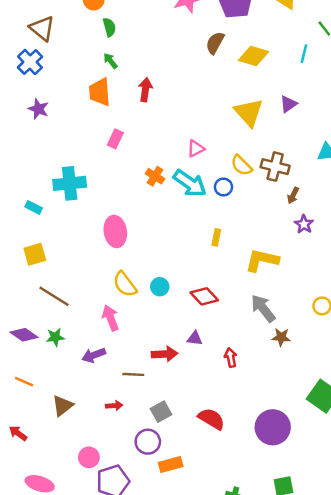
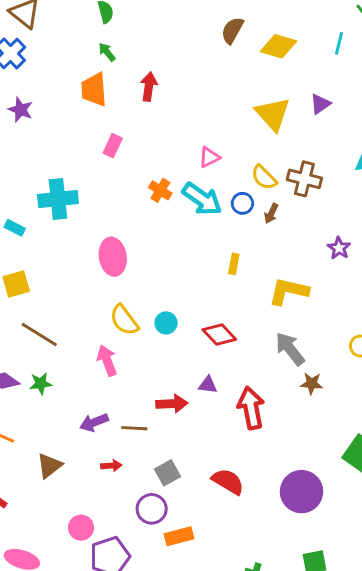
brown arrow: (293, 195) -> (271, 213), moved
purple arrow: (94, 355) -> (94, 422), moved
red arrow: (231, 358) -> (251, 408), size x1.8

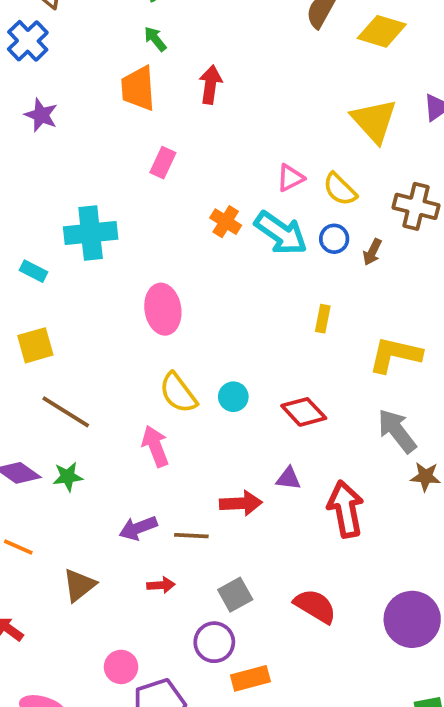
yellow semicircle: (264, 177) -> (340, 189), moved

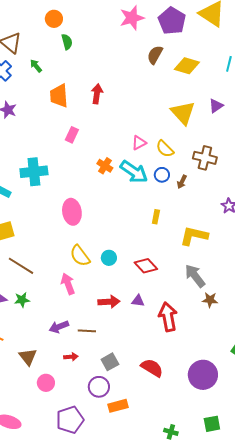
green arrow: (155, 39) -> (36, 66), moved
red arrow: (241, 503) -> (109, 302), moved
brown triangle: (79, 585) -> (28, 357), turned -30
pink circle: (121, 667) -> (46, 383), moved

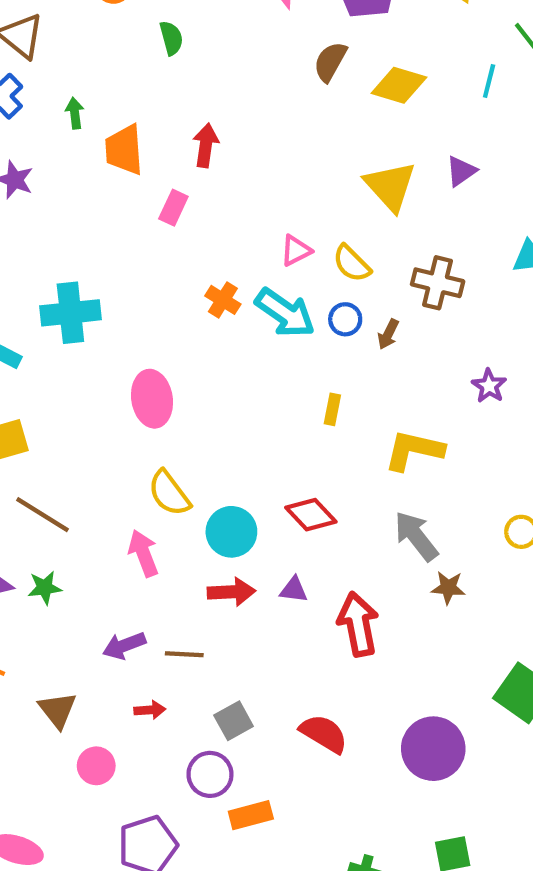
green semicircle: (67, 42) -> (171, 38), moved
green arrow: (36, 66) -> (75, 113), moved, turned 32
pink rectangle: (72, 135) -> (173, 208), moved
cyan circle: (109, 258) -> (231, 532), moved, size x1.5

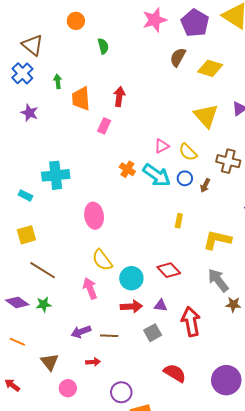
gray square: (234, 721) -> (153, 333), moved

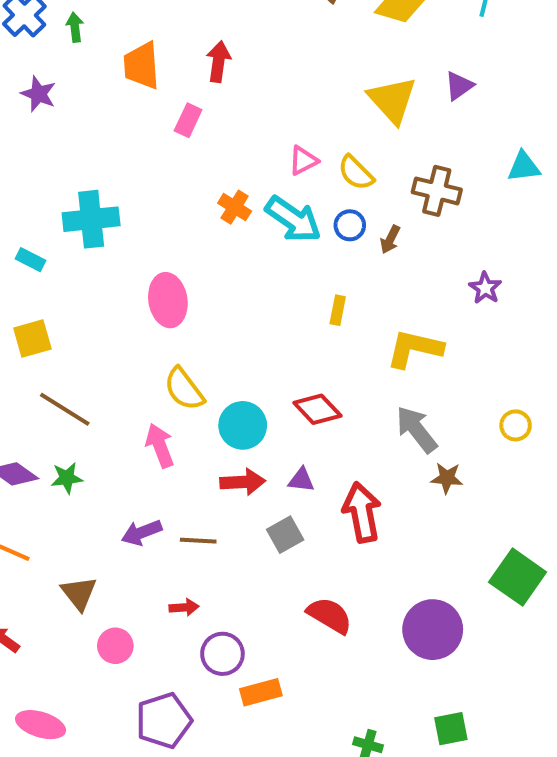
green arrow: (58, 81) -> (75, 27), moved
red arrow: (93, 362) -> (184, 607), moved

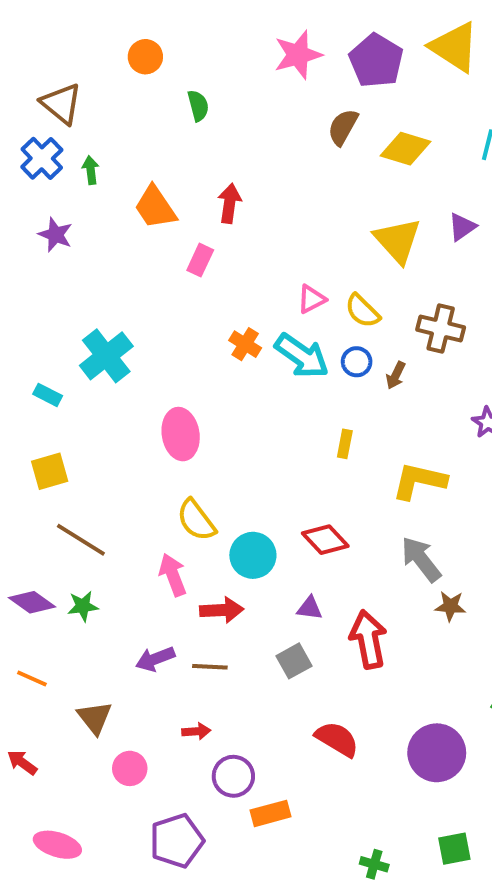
orange trapezoid: (142, 66) -> (155, 207), turned -30
cyan cross: (91, 219) -> (106, 356), turned -32
red arrow: (243, 482) -> (222, 610), moved

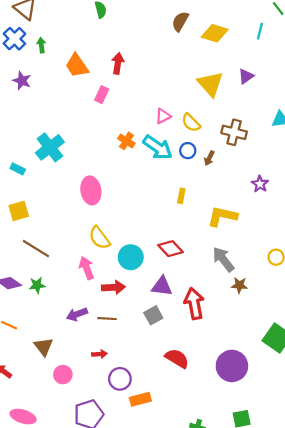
purple triangle: (310, 608) -> (162, 286), size x1.5

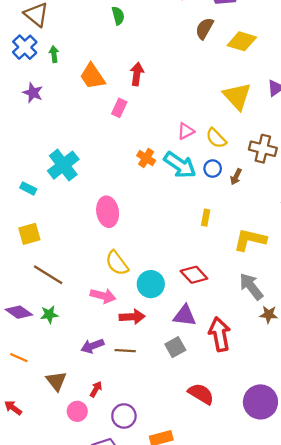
pink arrow: (87, 268) -> (103, 296), turned 125
red arrow: (99, 354) -> (96, 389), moved, turned -56
purple circle: (120, 379) -> (124, 416), moved

